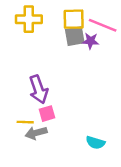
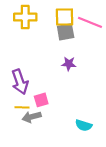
purple star: (91, 41) -> (69, 64), moved
purple arrow: (39, 89) -> (20, 82), moved

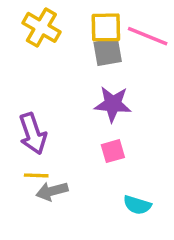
yellow cross: (25, 17) -> (41, 27), turned 30
purple star: (69, 64) -> (113, 104), size x1.5
pink square: (41, 100) -> (113, 151), moved

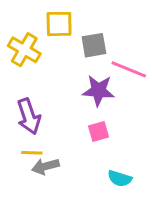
yellow cross: (41, 27) -> (24, 50), moved
yellow square: (106, 27) -> (59, 24), moved
pink line: (148, 36) -> (129, 69), moved

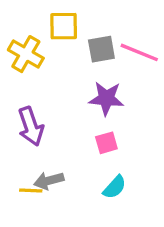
pink line: (129, 69) -> (139, 52), moved
yellow line: (32, 153) -> (31, 190), moved
cyan semicircle: (120, 178) -> (115, 187), moved, turned -65

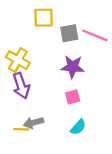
yellow cross: (26, 54) -> (18, 60), moved

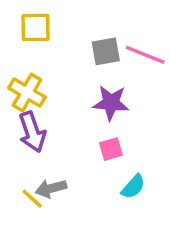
yellow square: (44, 18) -> (36, 27), moved
cyan semicircle: (78, 127) -> (133, 187), moved
yellow line: (21, 129) -> (32, 199), turned 40

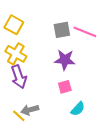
yellow square: (36, 27) -> (14, 25), moved, turned 30

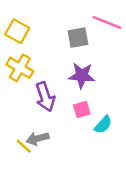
pink line: (85, 32) -> (107, 22), moved
purple arrow: (19, 77) -> (45, 97), moved
cyan semicircle: (78, 109) -> (103, 125), moved

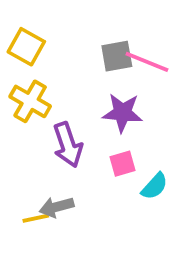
pink line: (107, 22) -> (147, 62), moved
yellow line: (24, 146) -> (36, 218), turned -54

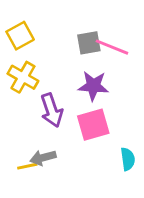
yellow square: (26, 47) -> (20, 36), turned 32
pink square: (122, 164) -> (93, 125), size x1.6
cyan semicircle: (155, 186) -> (128, 159), moved, turned -50

